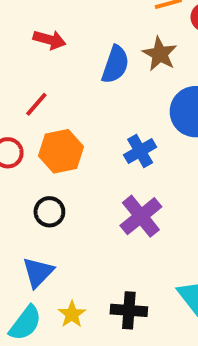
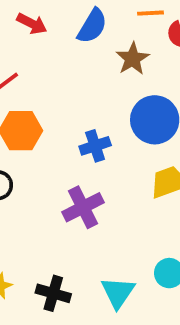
blue semicircle: (115, 65) -> (92, 26), moved

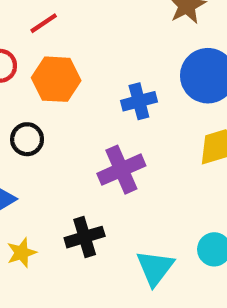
black cross: (53, 293) -> (85, 237), moved, turned -36

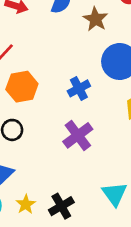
black cross: (85, 237) -> (61, 206), moved

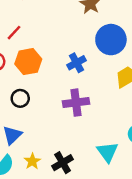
purple cross: (78, 135) -> (76, 103), turned 30

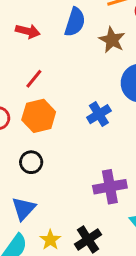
red line: (14, 33) -> (34, 79), moved
purple cross: (76, 103) -> (110, 187), moved

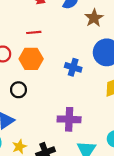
red line: (34, 79) -> (34, 32), turned 32
blue cross: (99, 114) -> (73, 67), turned 35

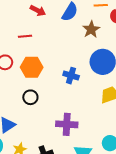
red line: (34, 32) -> (25, 36), moved
black circle: (18, 90) -> (30, 97), moved

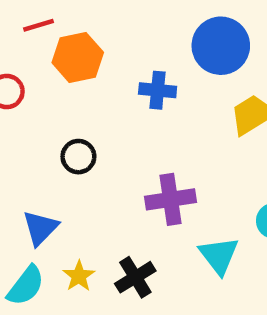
orange hexagon: (32, 67) -> (78, 58), moved

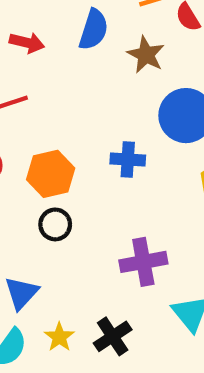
orange hexagon: (78, 58) -> (51, 174), moved

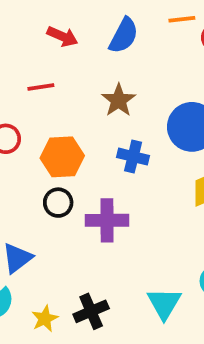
brown star: (146, 55) -> (119, 100), moved
purple cross: (143, 262) -> (107, 220), moved
yellow star: (59, 337) -> (45, 319), moved

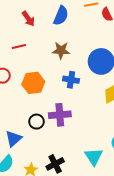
red arrow: (62, 36) -> (28, 19), turned 35
brown star: (119, 100) -> (61, 50), turned -30
black circle: (58, 203) -> (37, 122), moved

